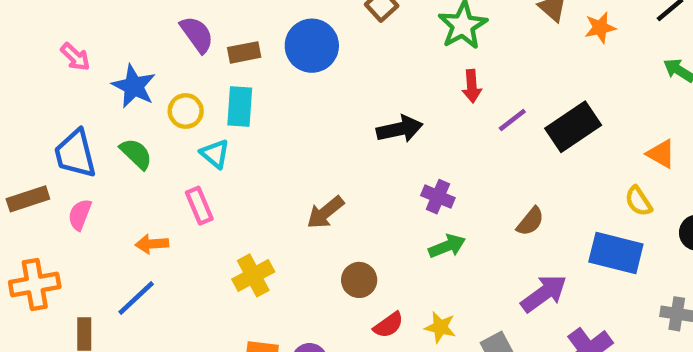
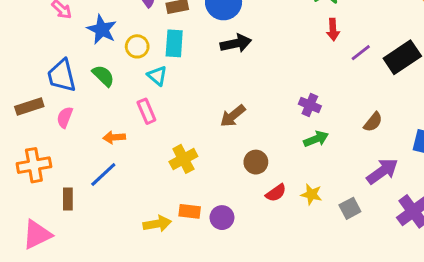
black arrow: (400, 129) -> (236, 43), moved

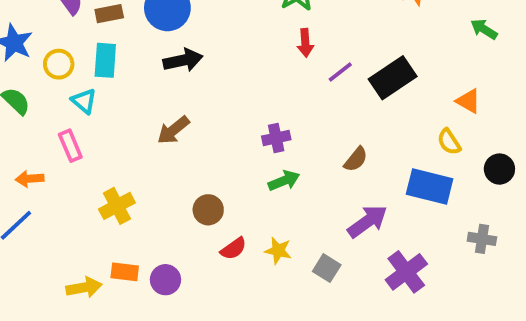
purple cross: (310, 105) -> (276, 138), turned -35
brown arrow: (233, 116) -> (173, 130), moved
gray square: (350, 208) -> (327, 268), turned -30

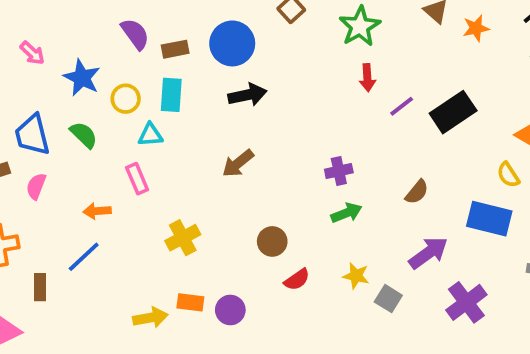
cyan triangle: (84, 101) -> (150, 135), turned -44
yellow star: (278, 251) -> (356, 276), moved

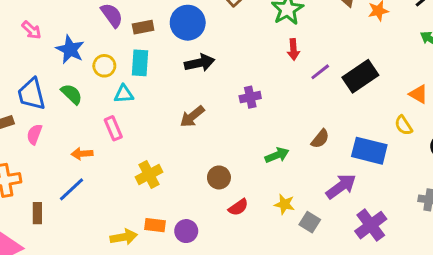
purple cross: (339, 171) -> (250, 97), moved
brown semicircle: (417, 192) -> (320, 139), moved
blue rectangle: (489, 219) -> (369, 151), moved

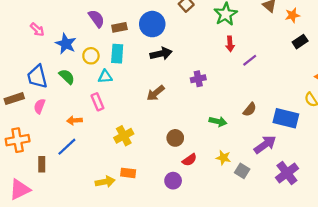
black rectangle: (360, 76) -> (300, 42), moved, size x0.6
green arrow: (277, 155) -> (218, 122), turned 35
purple circle: (186, 231) -> (173, 181), moved

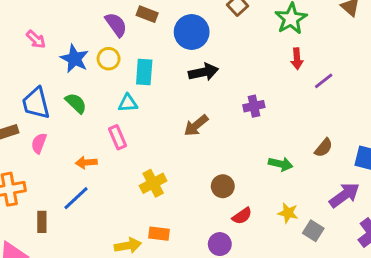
brown rectangle: (119, 27) -> (147, 14), moved, turned 32
yellow circle: (91, 56) -> (109, 59), moved

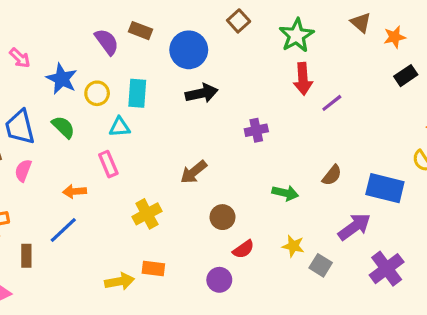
yellow circle: (109, 59) -> (97, 93), moved
red arrow: (297, 59) -> (303, 79), size x1.4
brown arrow: (196, 125) -> (194, 172), moved

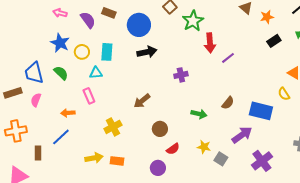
green star: (296, 35) -> (193, 21), moved
pink arrow: (20, 58) -> (60, 13), moved, turned 152
yellow arrow: (120, 281) -> (94, 158), moved

